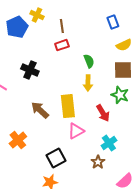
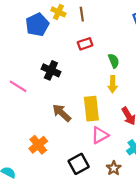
brown line: (62, 26) -> (82, 14), moved
brown star: (98, 162) -> (114, 168), moved

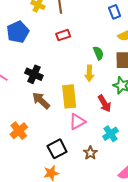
blue pentagon: (37, 25) -> (18, 32), moved
green semicircle: (114, 61) -> (98, 53), moved
black cross: (51, 70) -> (34, 74), moved

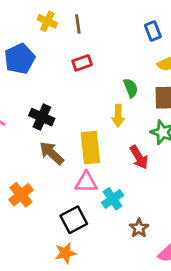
pink triangle: (77, 122) -> (86, 182), moved, turned 30
cyan cross: (110, 134) -> (113, 199), moved
brown star: (90, 153) -> (139, 228), moved

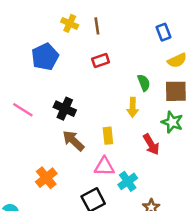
yellow rectangle: (90, 148) -> (108, 136), size x0.6

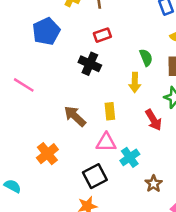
black cross: (65, 109) -> (90, 64), moved

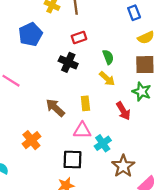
green semicircle: (146, 58) -> (108, 57), moved
yellow arrow: (135, 82) -> (107, 79), turned -49
black square: (95, 176) -> (72, 160), turned 30
brown star: (154, 184) -> (123, 166), size x1.5

